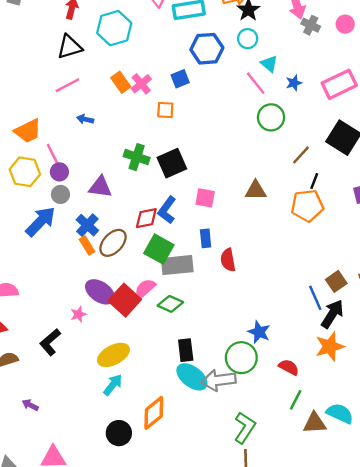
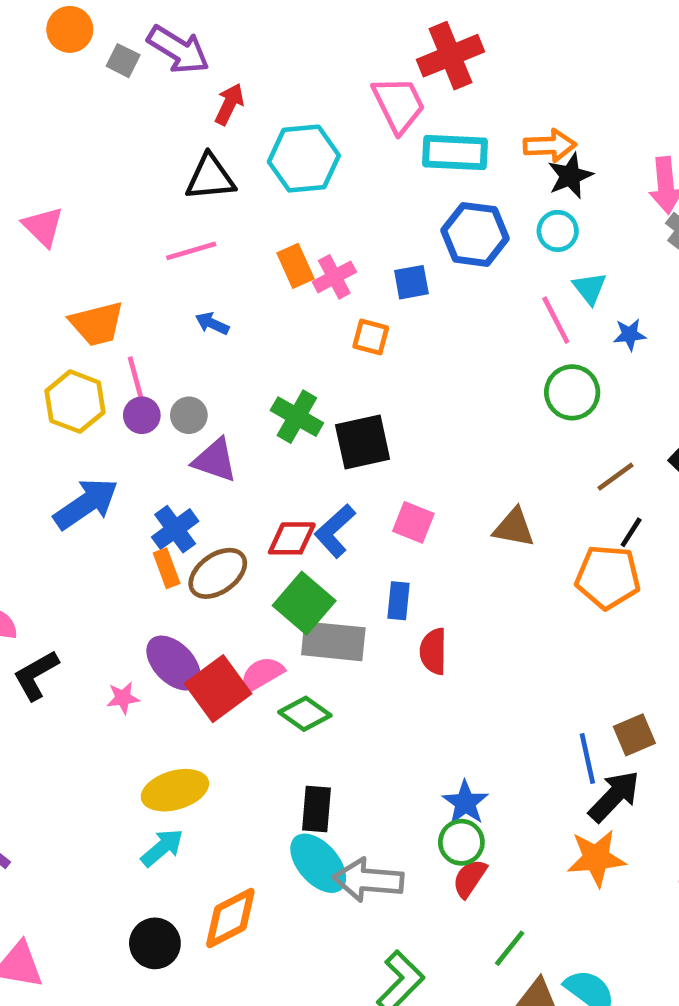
gray circle: (60, 194) -> (189, 415), moved
black L-shape: (50, 342) -> (36, 675), moved
green circle: (241, 358) -> (461, 842), moved, size x0.7
red semicircle: (289, 367) -> (470, 878), moved, turned -96

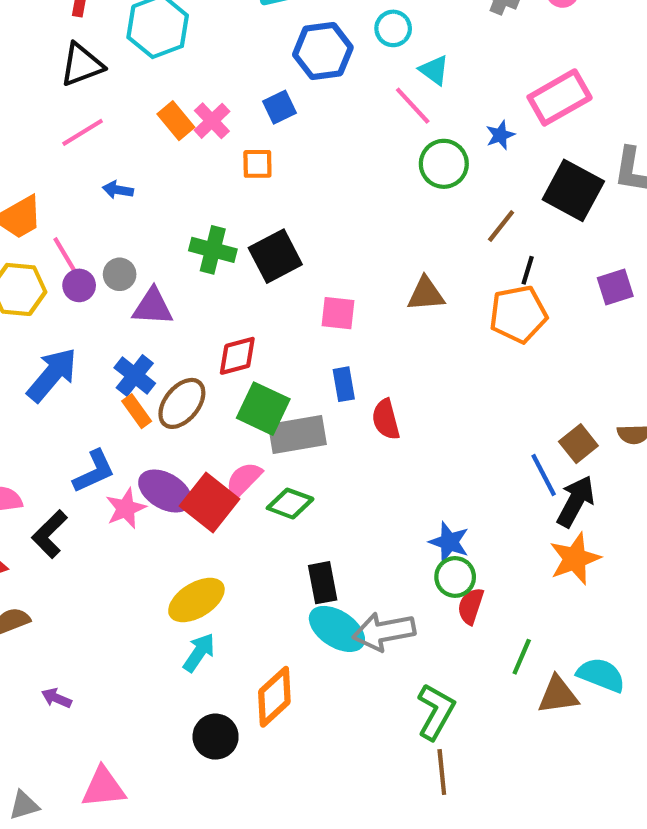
blue star: (630, 335) -> (500, 135), moved
blue L-shape: (335, 531) -> (94, 471), moved, turned -147
pink star: (123, 698) -> (126, 508), moved, size x1.4

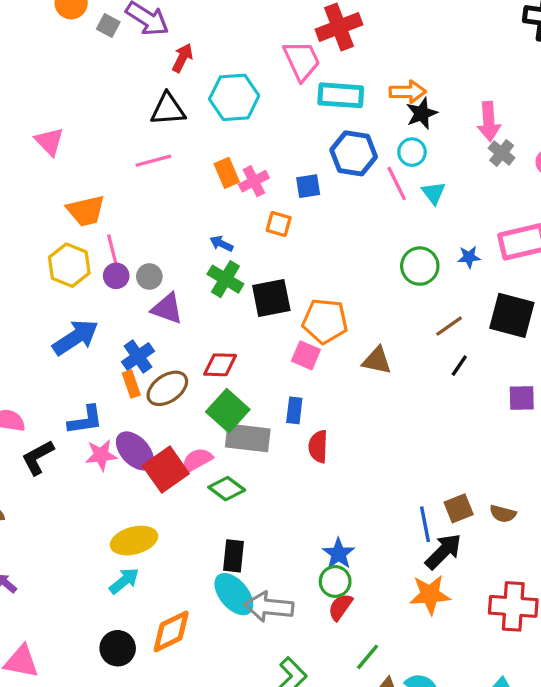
pink line: (413, 106) -> (397, 183), moved
blue arrow: (118, 190) -> (221, 244), moved
black square: (573, 190) -> (512, 315), turned -30
orange pentagon: (518, 314) -> (325, 321), moved

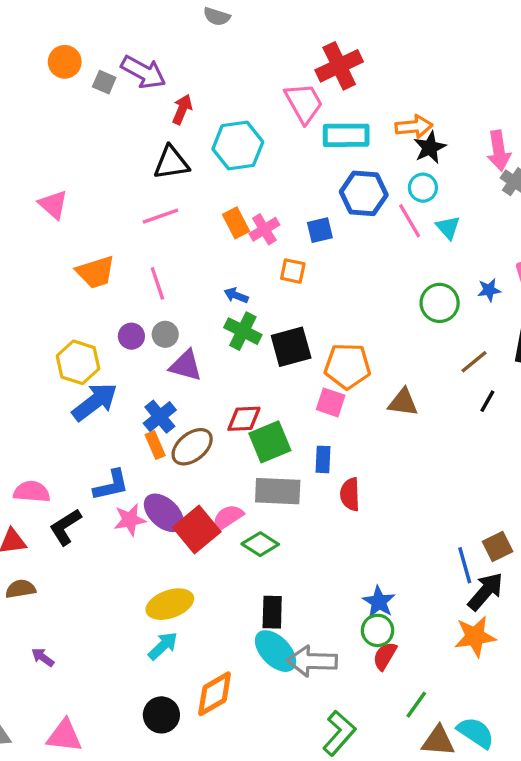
pink line: (113, 250) -> (157, 283), moved
yellow hexagon: (69, 265) -> (78, 362), moved
green square: (228, 411) -> (270, 442), moved, turned 30

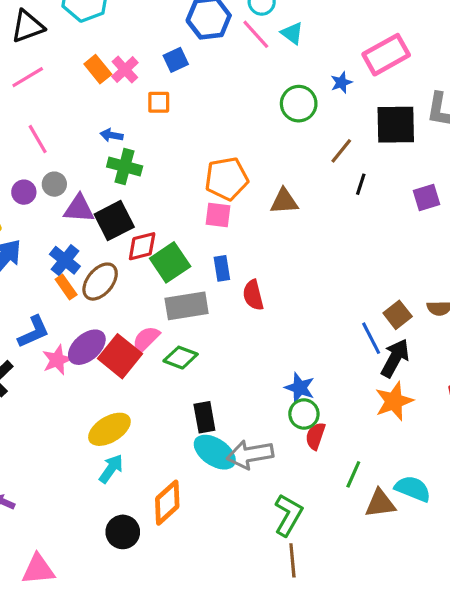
black square: (291, 347) -> (114, 221), moved
purple ellipse: (164, 513) -> (87, 347), turned -72

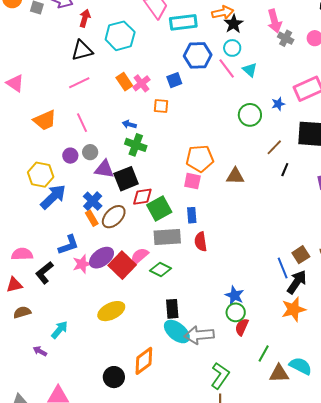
red semicircle: (253, 295) -> (201, 242), moved
cyan arrow: (111, 469) -> (59, 330), moved

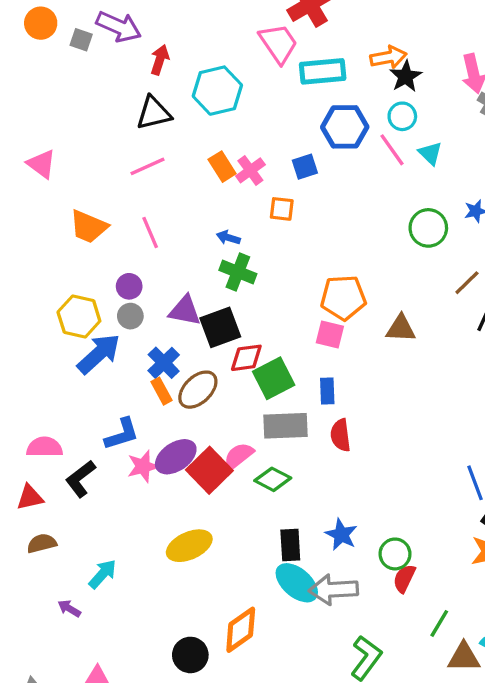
orange trapezoid: (45, 120) -> (89, 227), turned 45
gray circle: (90, 152) -> (130, 316), moved
blue star: (234, 295) -> (341, 535), moved

